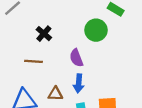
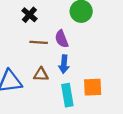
brown line: (33, 61) -> (39, 42), moved

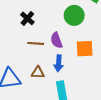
orange square: (93, 87) -> (85, 49), moved

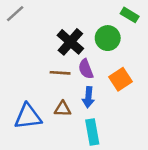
black cross: (27, 18) -> (70, 42), moved, size x1.5
orange square: (85, 49) -> (121, 79), turned -30

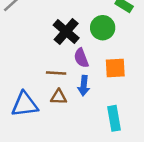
brown line: (60, 73) -> (56, 73), moved
orange square: (121, 79) -> (115, 68), turned 30
cyan rectangle: (92, 132) -> (114, 118), moved

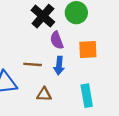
brown line: (56, 73) -> (33, 64), moved
brown triangle: (59, 97) -> (44, 94), moved

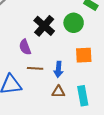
purple semicircle: (57, 40) -> (25, 47), moved
brown triangle: (44, 94) -> (58, 92), moved

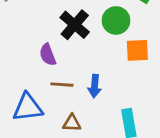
orange square: (84, 55) -> (137, 50), moved
brown triangle: (58, 92) -> (72, 123), moved

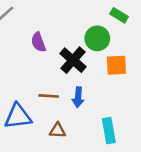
black cross: (75, 25) -> (73, 60), moved
purple semicircle: (48, 55) -> (38, 42), moved

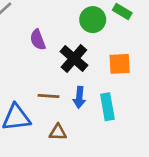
green circle: (97, 38) -> (93, 20), moved
cyan rectangle: (109, 131) -> (107, 107), moved

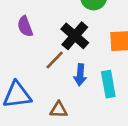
purple semicircle: (38, 40) -> (25, 26), moved
brown line: (48, 96) -> (55, 60), moved, turned -50

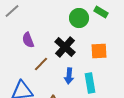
brown line: (55, 60) -> (41, 64), moved

